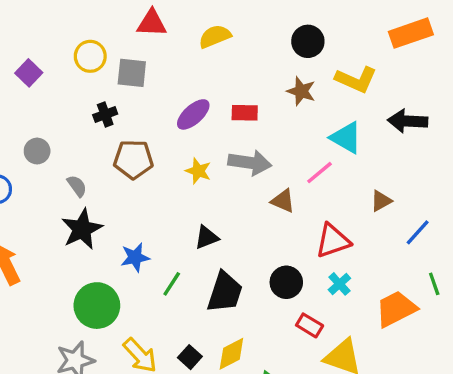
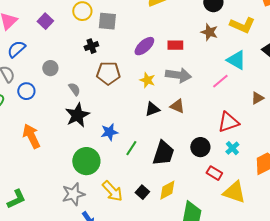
brown triangle: (283, 201) -> (177, 106), moved
black triangle: (207, 237) -> (152, 109), moved

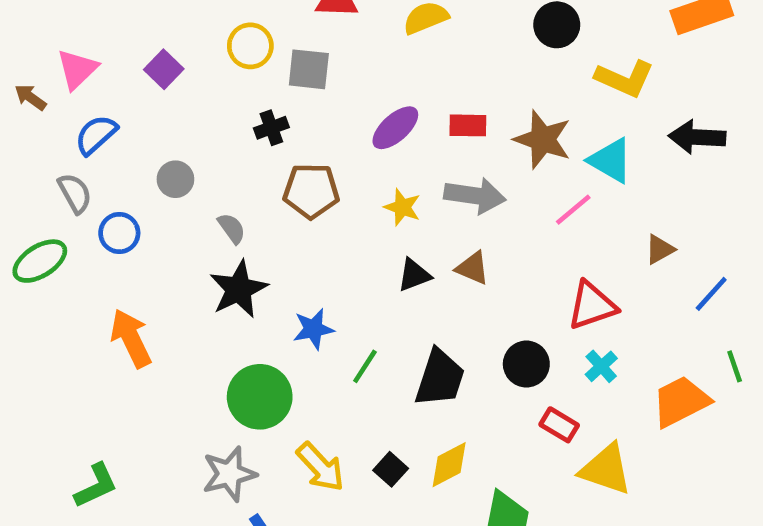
brown star: (209, 32) -> (543, 139), moved, size x1.4

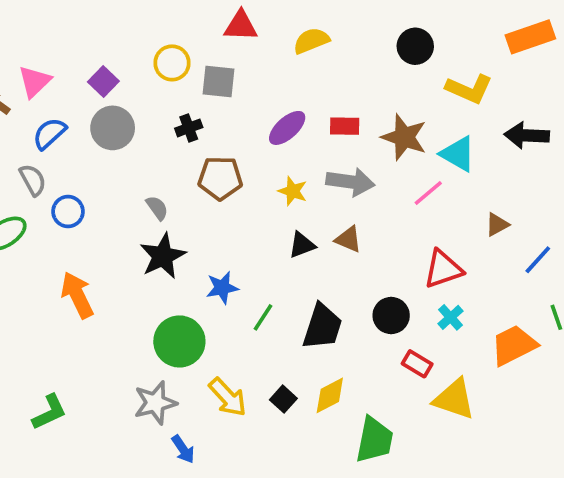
gray circle: (175, 179) -> (113, 128), moved, size x1.5

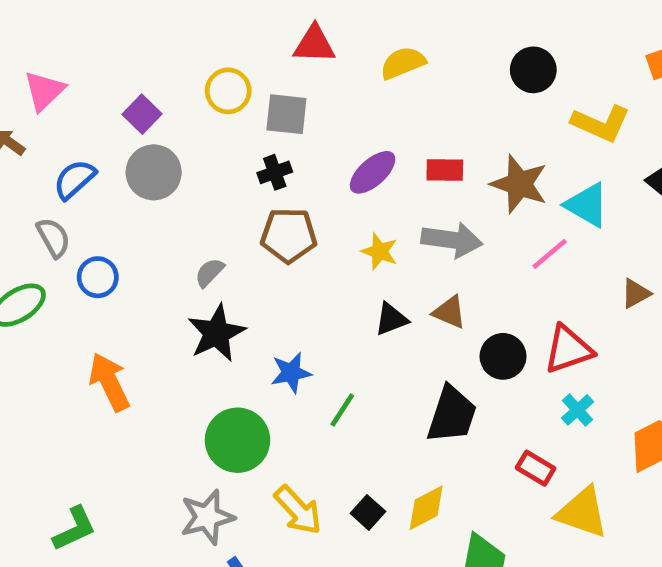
pink triangle: (35, 82) -> (44, 91), moved
black cross: (189, 128) -> (275, 172), moved
gray semicircle: (157, 208) -> (210, 273), turned -100
black circle: (391, 315) -> (503, 356), moved
black trapezoid: (322, 327) -> (452, 415), moved

